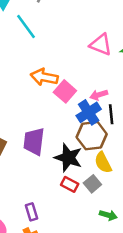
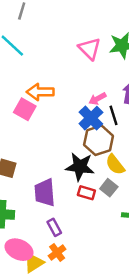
pink triangle: (101, 45) -> (89, 49), turned 35
pink square: (65, 91) -> (25, 109), moved
purple trapezoid: (34, 141) -> (45, 193), moved

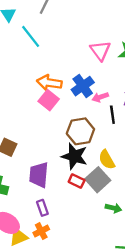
pink square: (25, 109) -> (49, 100), moved
blue cross: (91, 118) -> (83, 86), moved
brown hexagon: (99, 140) -> (80, 131), moved
gray square: (109, 188) -> (98, 180), size x1.5

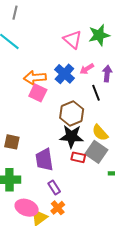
pink arrow: (100, 97) -> (87, 69), moved

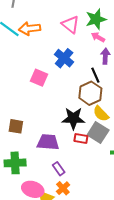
pink arrow: (87, 69) -> (98, 37), moved, turned 64
orange arrow: (35, 78) -> (30, 29), moved
brown hexagon: (72, 113) -> (90, 93), moved
purple trapezoid: (44, 160) -> (48, 142), turned 105

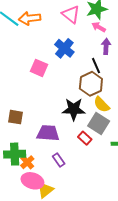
red rectangle: (81, 138) -> (85, 138), moved, turned 32
orange cross: (63, 188) -> (27, 162), moved

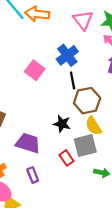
black line: (96, 66) -> (73, 80), moved
black star: (74, 109) -> (62, 124), size x0.7
gray square: (99, 123) -> (85, 146), turned 30

